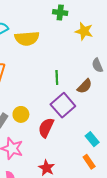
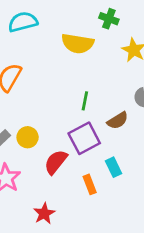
yellow semicircle: (27, 38) -> (78, 44), moved
cyan rectangle: (92, 139) -> (113, 167), moved
orange rectangle: (89, 162) -> (90, 184), moved

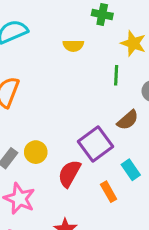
yellow semicircle: (78, 44) -> (73, 46), size x0.6
green line: (85, 101) -> (116, 75), moved

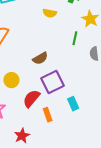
brown semicircle: (128, 120) -> (40, 58), moved
orange rectangle: (109, 192) -> (48, 115), moved

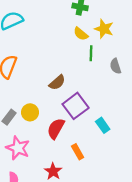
yellow semicircle: (50, 13) -> (81, 34), moved, turned 40
orange rectangle: (48, 115) -> (78, 152), moved

